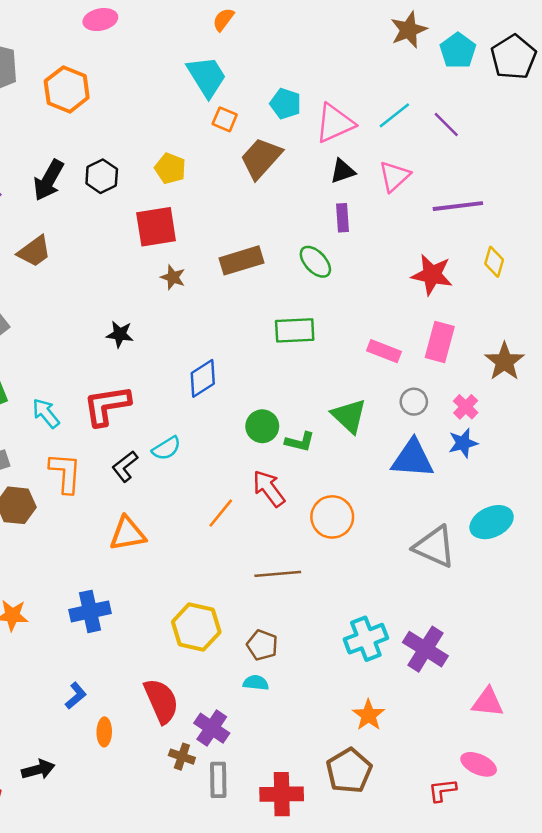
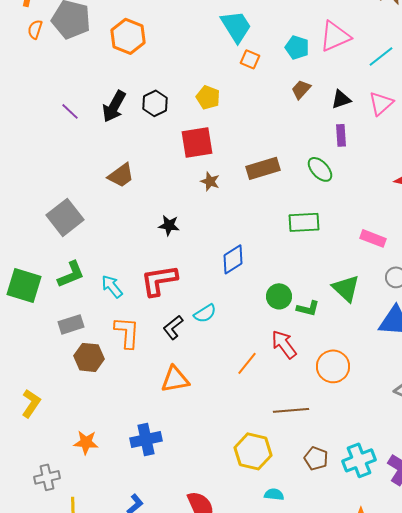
pink triangle: (335, 123) -> (335, 36), moved
brown trapezoid: (261, 158) -> (301, 89), moved, size x0.6
brown trapezoid: (34, 251) -> (121, 175), moved
yellow hexagon: (196, 627) -> (253, 451), moved
brown pentagon: (262, 645) -> (316, 458), moved

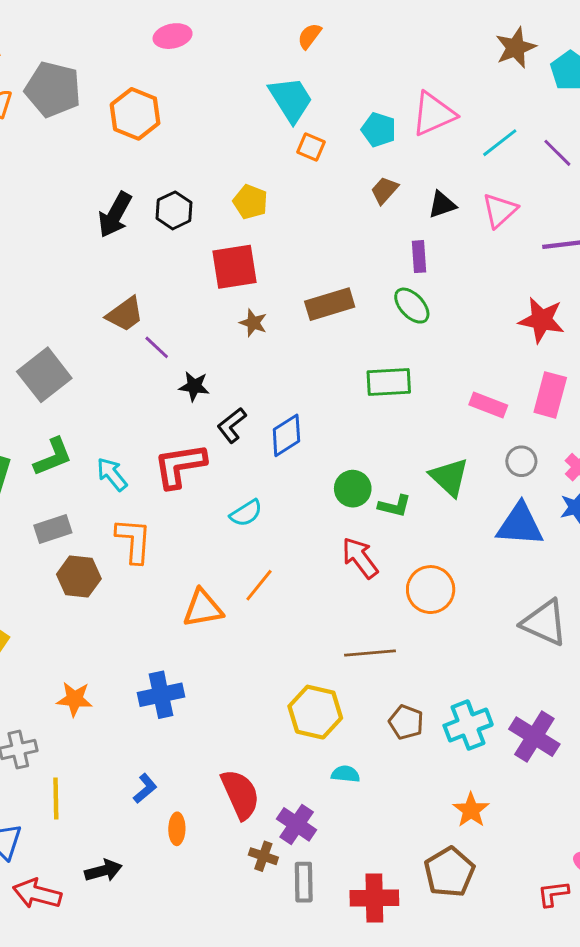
purple line: (70, 111) -> (157, 347), moved
purple rectangle: (341, 135) -> (419, 257), moved
black L-shape: (173, 327) -> (232, 425), moved
orange line: (247, 363) -> (259, 585), moved

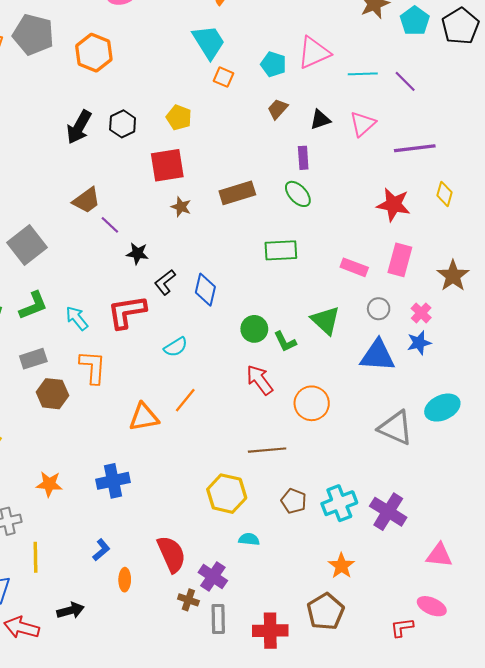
cyan line: (500, 143) -> (363, 74), turned 36
blue diamond: (286, 435) -> (205, 290), turned -44
green L-shape: (395, 506) -> (285, 342), turned 50

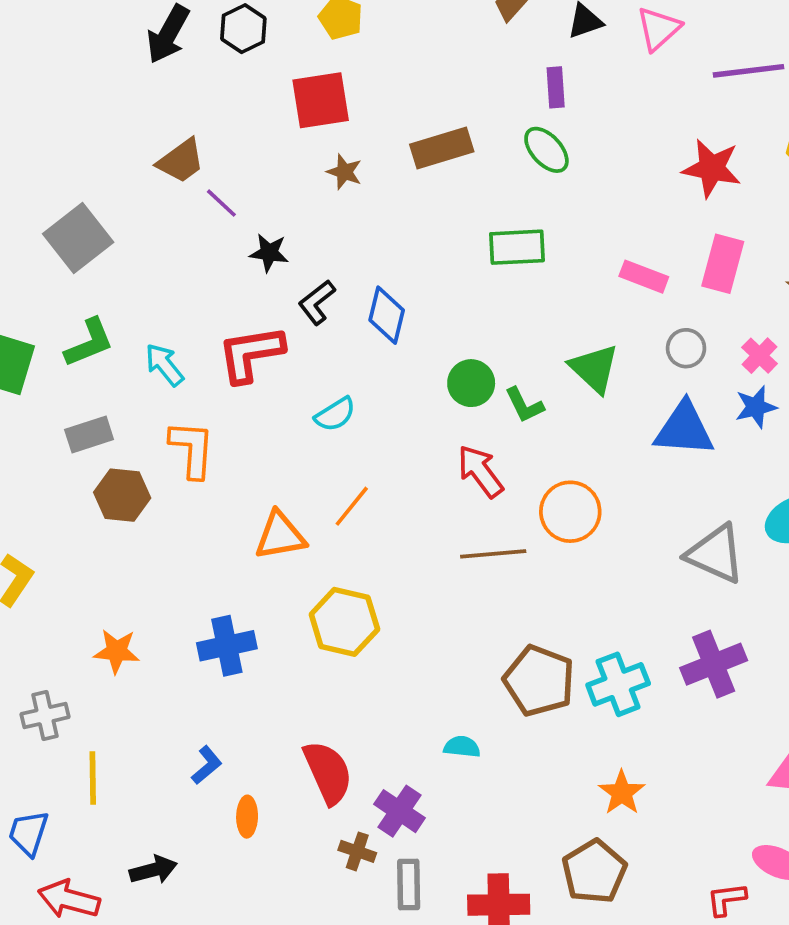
brown line: (267, 450) -> (493, 554), moved
yellow hexagon: (227, 494) -> (344, 622), moved
brown pentagon: (294, 501) -> (539, 681), size x1.6
purple cross: (388, 512) -> (714, 664), moved, turned 36

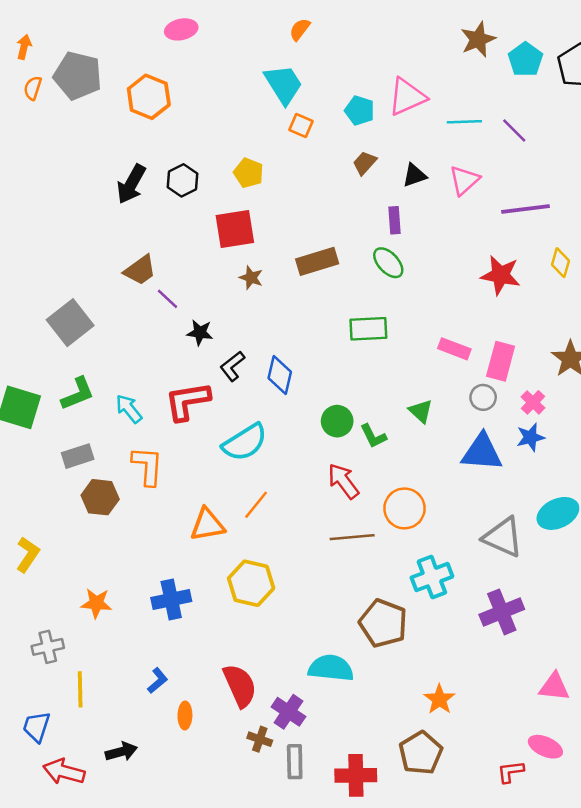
pink rectangle: (723, 264) -> (501, 361), moved
green triangle: (594, 368) -> (421, 411), size x0.7
cyan semicircle: (335, 414) -> (245, 442), size x1.6
cyan cross: (618, 684) -> (432, 577), moved
cyan semicircle: (462, 747) -> (331, 668), size x1.8

